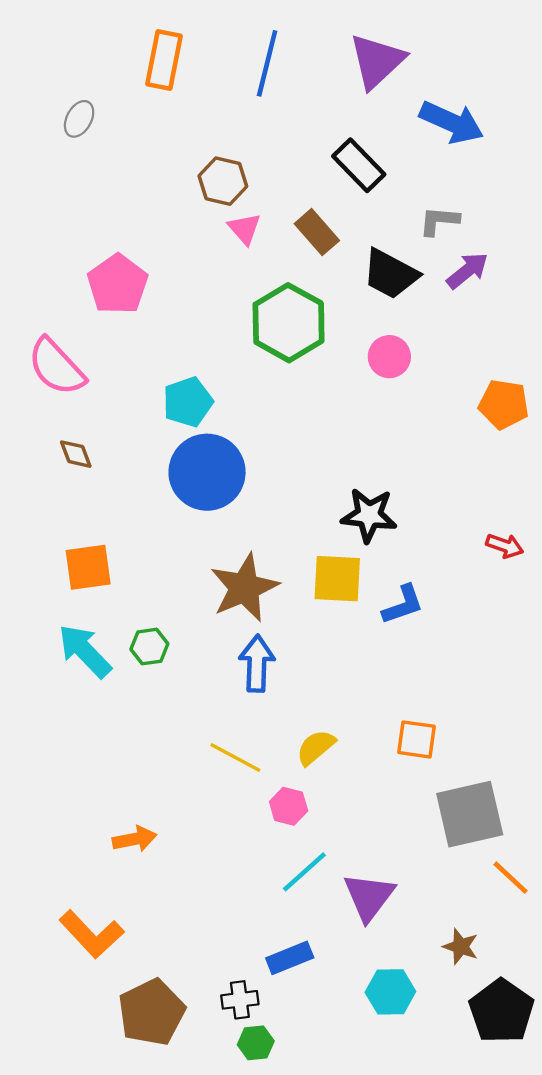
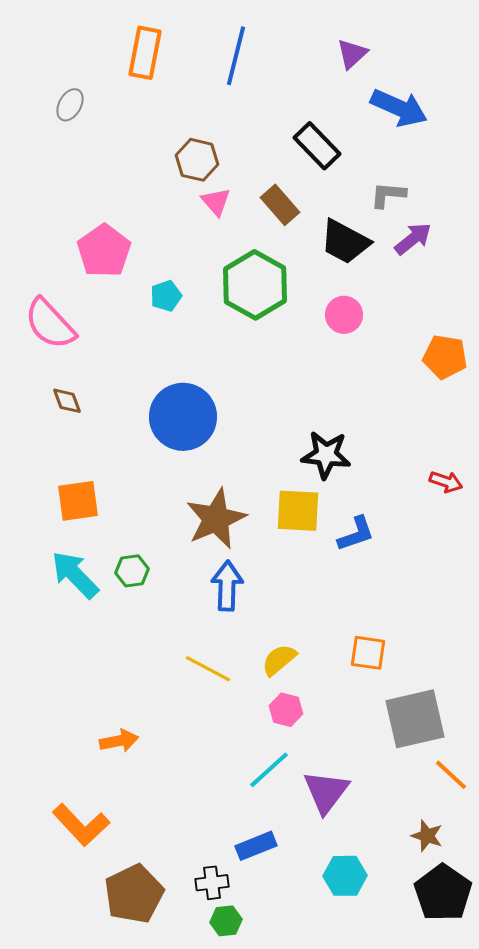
purple triangle: (377, 61) -> (352, 54), moved, size x0.6
cyan pentagon: (188, 402) -> (166, 296), moved, size x0.7
pink hexagon: (289, 806) -> (286, 710), moved
brown star: (461, 947) -> (427, 836), moved

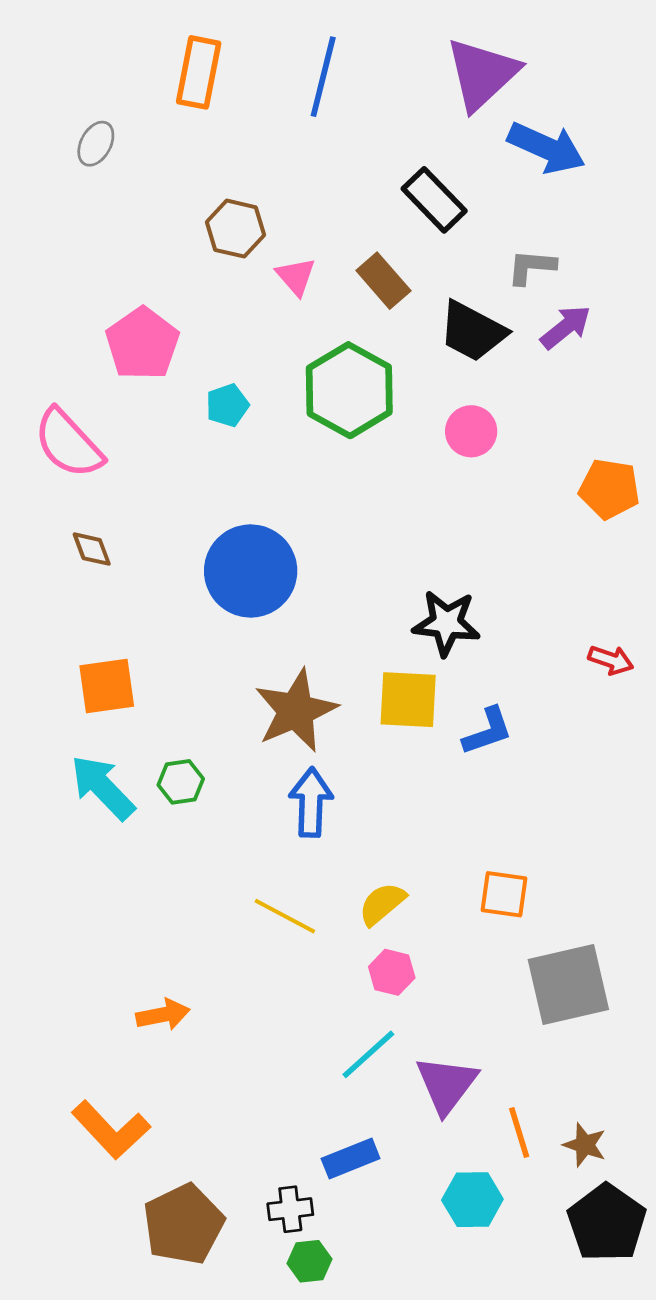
purple triangle: (352, 54) -> (482, 74), size x1.8
brown hexagon: (197, 160) -> (236, 229), moved
orange line: (451, 775) -> (519, 1133), moved, turned 30

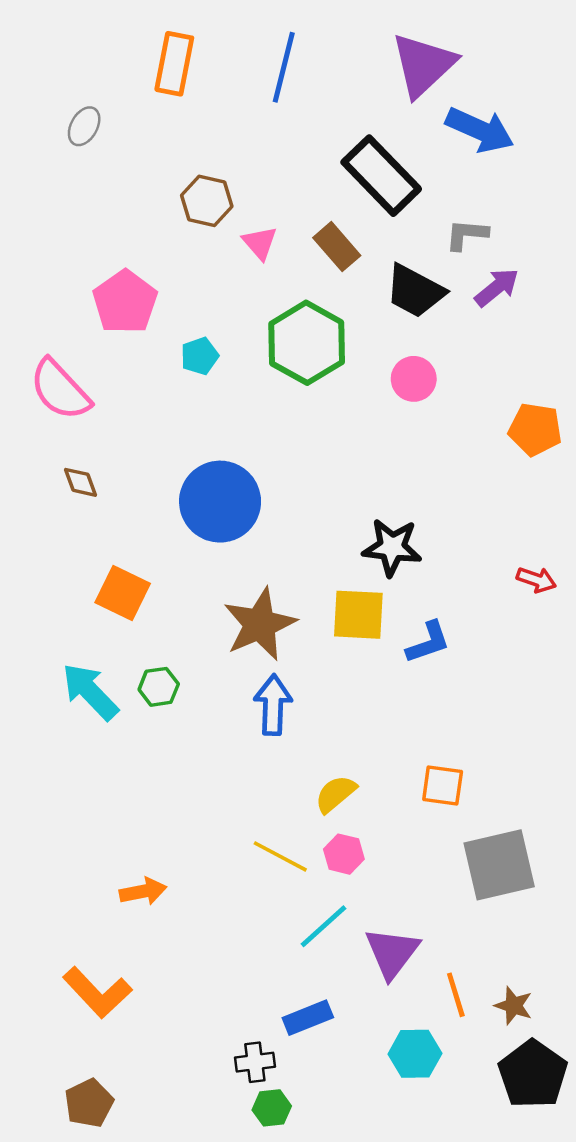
black rectangle: (434, 200) -> (381, 176), size x1.4
orange square: (107, 686) -> (123, 593), moved, turned 34
yellow line: (285, 916) -> (280, 856), moved
brown pentagon: (184, 1224) -> (89, 1103), moved, size x0.7

